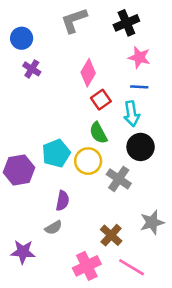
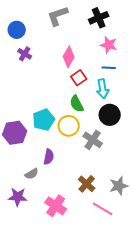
gray star: (152, 222) -> (119, 186), moved
gray semicircle: (54, 228) -> (32, 174), moved
pink cross: (87, 266) -> (56, 206), moved, turned -30

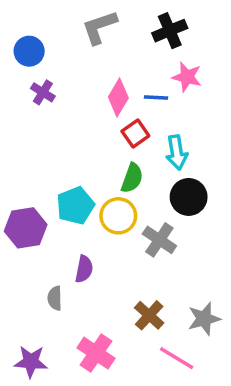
blue line: (109, 68) -> (156, 97), moved
green semicircle: (77, 104) -> (132, 178), turned -132
gray semicircle: (32, 174) -> (55, 298), turned 120
purple star: (18, 197) -> (31, 362), moved

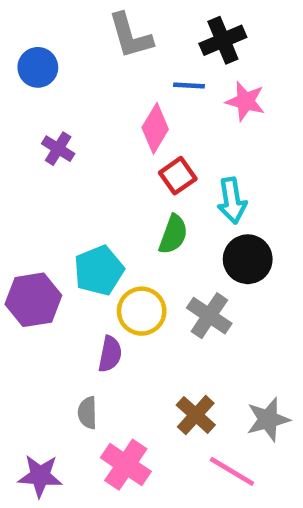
gray L-shape: (99, 27) -> (130, 36), turned -87
purple cross: (43, 92) -> (58, 149), moved
blue line: (156, 97) -> (189, 85), moved
yellow circle: (118, 216) -> (142, 311), moved
gray semicircle: (55, 298) -> (87, 413), moved

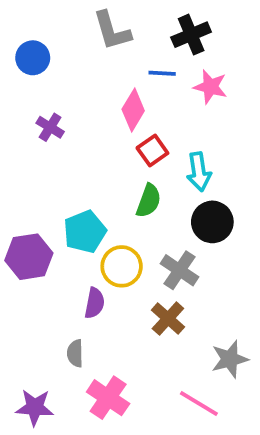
brown cross: (196, 415) -> (168, 319), moved

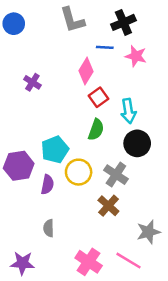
blue circle: (33, 58) -> (14, 24), moved
purple semicircle: (95, 303) -> (47, 185), moved
pink cross: (108, 398) -> (89, 262), moved

